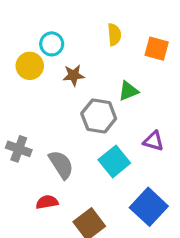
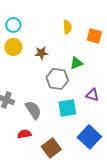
cyan circle: (52, 44) -> (13, 25), moved
cyan square: (114, 161) -> (67, 108), turned 30

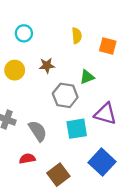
cyan circle: (13, 25) -> (24, 33), moved
yellow circle: (13, 47) -> (15, 70), moved
purple triangle: (92, 95) -> (105, 114), size x1.5

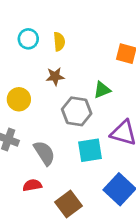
yellow semicircle: (77, 36) -> (59, 42), moved
yellow circle: (15, 70) -> (19, 99), moved

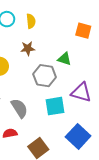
green triangle: (102, 90) -> (64, 59), turned 40

